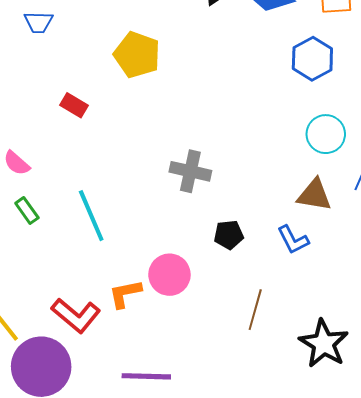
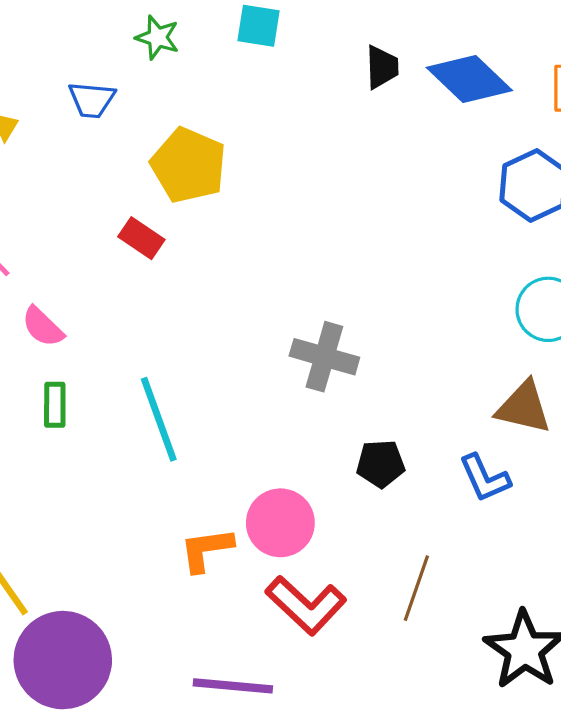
yellow pentagon: (137, 55) -> (189, 165), moved
green rectangle: (27, 211) -> (55, 405), turned 32
red L-shape: (76, 315) -> (306, 605), moved

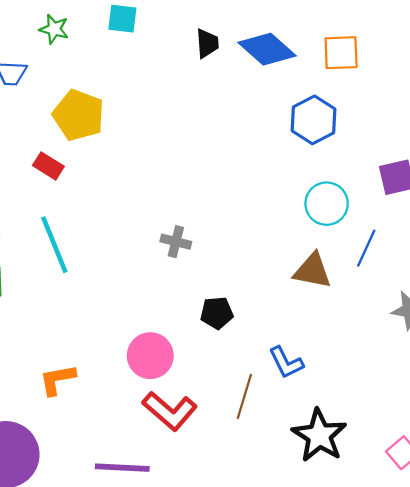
gray cross: (324, 357) -> (176, 242), size x0.7
cyan line: (159, 419) -> (54, 245), moved
blue L-shape: (485, 478) -> (286, 363), moved
orange L-shape: (206, 550) -> (57, 380), moved

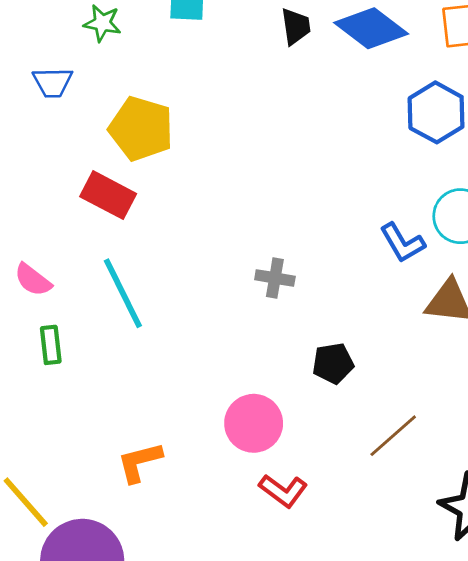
red rectangle: (48, 166) -> (108, 195), size x1.4
blue L-shape: (286, 363) -> (402, 243), moved
brown line: (244, 396) -> (393, 436), moved, turned 36
red L-shape: (170, 411) -> (283, 491), size x0.7

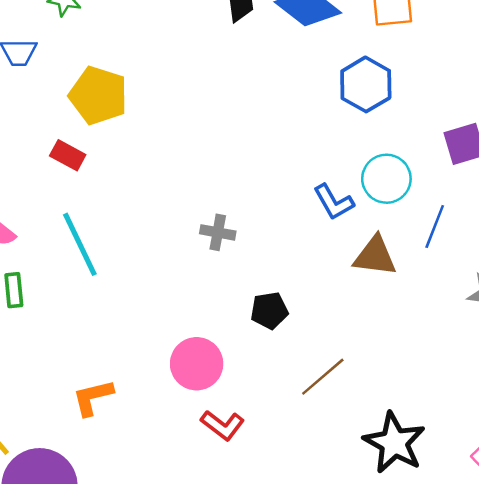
red rectangle: (108, 195) -> (68, 155), size x0.7

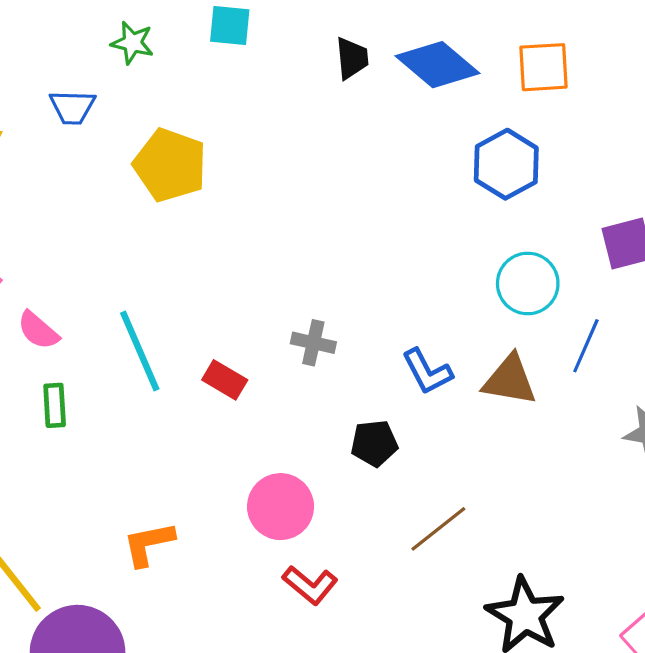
red rectangle: (68, 155) -> (225, 380), moved
blue L-shape: (334, 202) -> (427, 372), moved

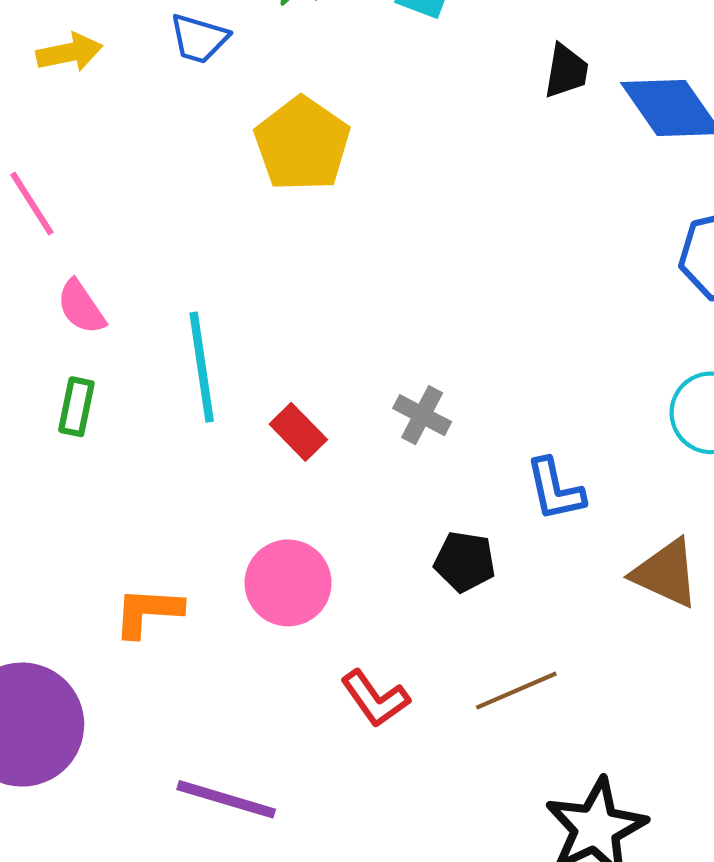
brown triangle: (510, 380) -> (666, 573), moved
pink circle: (281, 507) -> (288, 583), moved
red L-shape: (310, 585) -> (375, 699), moved

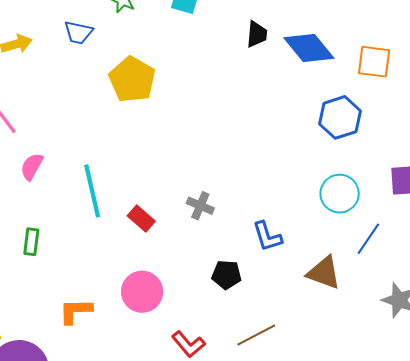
pink semicircle: (81, 307) -> (32, 167), turned 68
green rectangle: (76, 407) -> (31, 242), moved

